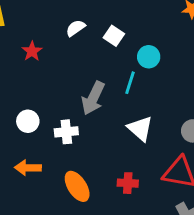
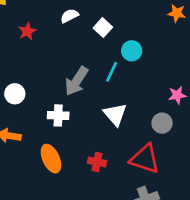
white cross: (66, 132) -> (58, 115), moved

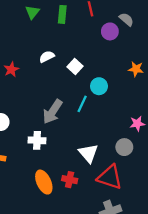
orange star: (177, 13) -> (136, 69), moved
white triangle: (115, 114) -> (88, 153), moved
orange ellipse: (51, 159) -> (44, 182), moved

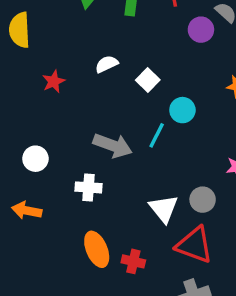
gray arrow: (53, 112) -> (113, 145), turned -105
gray circle: (124, 147) -> (203, 200), moved
red cross: (70, 180) -> (133, 261), moved

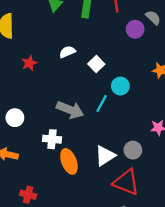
white triangle: (164, 209) -> (105, 156), turned 35
orange ellipse: (97, 249) -> (69, 161), moved
red cross: (133, 261) -> (28, 195), moved

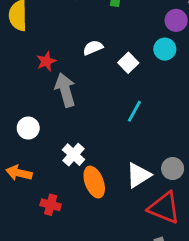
cyan circle: (120, 86) -> (165, 49), moved
gray arrow: (70, 110) -> (65, 90), moved, turned -128
white cross: (52, 139) -> (74, 155), turned 36
red cross: (28, 195) -> (51, 205), moved

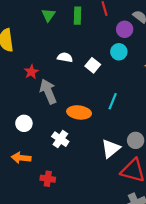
white semicircle: (93, 48) -> (65, 57), turned 40
cyan line: (134, 111) -> (113, 101), moved
orange ellipse: (94, 182) -> (79, 112), moved, turned -55

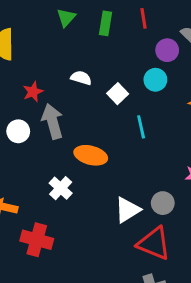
cyan line: (113, 101) -> (141, 127), moved, turned -42
white circle: (24, 123) -> (18, 131), moved
red cross: (48, 179) -> (37, 240), size x1.5

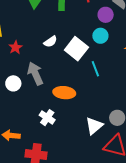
white semicircle: (81, 78) -> (50, 42), turned 136
red star: (33, 92) -> (15, 47), moved
white square: (118, 94) -> (76, 49), size x1.6

